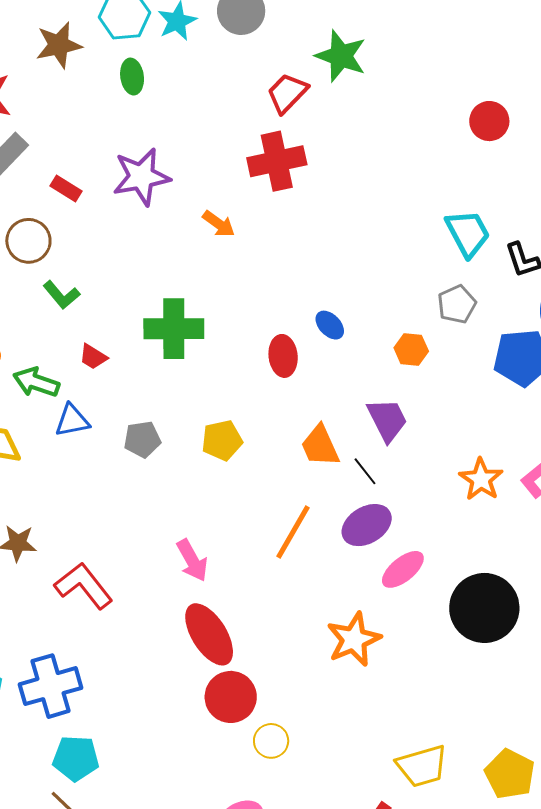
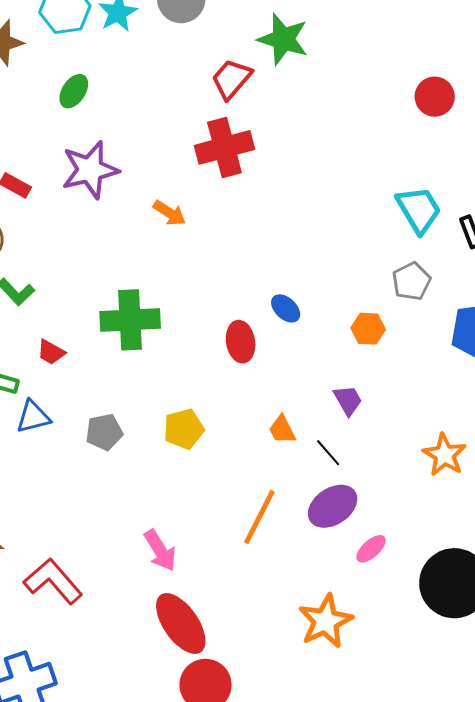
green ellipse: (132, 77) -> (74, 91), moved, turned 44
purple trapezoid: (387, 420) -> (348, 400), size x0.7
orange trapezoid: (320, 446) -> (282, 430), size x0.7
pink ellipse: (403, 569) -> (371, 549), size x0.7

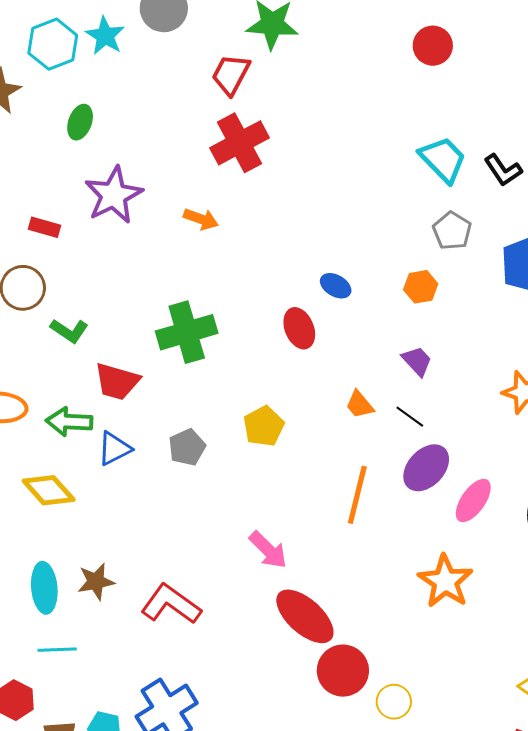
red trapezoid: (51, 352) -> (117, 382), size x1.6
pink ellipse: (371, 549) -> (473, 500), size x1.4

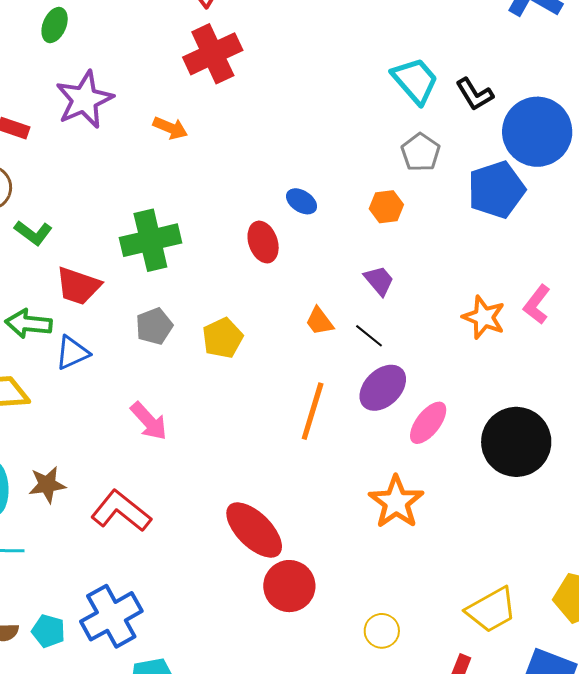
gray pentagon: (187, 447) -> (154, 326), moved
pink arrow: (268, 550) -> (149, 421), moved
yellow circle: (394, 702) -> (382, 631), moved

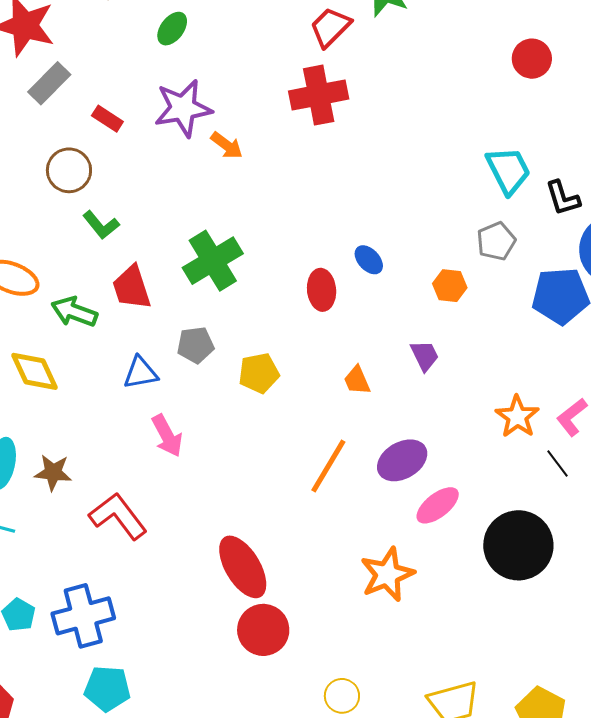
orange arrow: (170, 128) -> (227, 145), moved
green cross: (150, 240) -> (213, 261), turned -32
red trapezoid: (78, 286) -> (132, 287), turned 39
black line: (369, 336) -> (558, 463), moved
blue triangle: (72, 353) -> (141, 373), moved

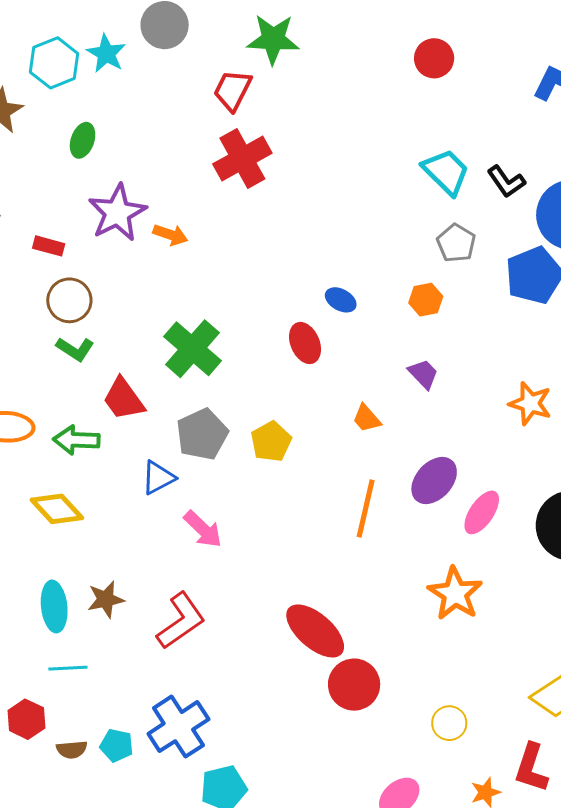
brown circle: (69, 170) -> (69, 300), moved
gray pentagon: (195, 345) -> (202, 434), size x1.4
red L-shape: (118, 516) -> (181, 621), turned 110

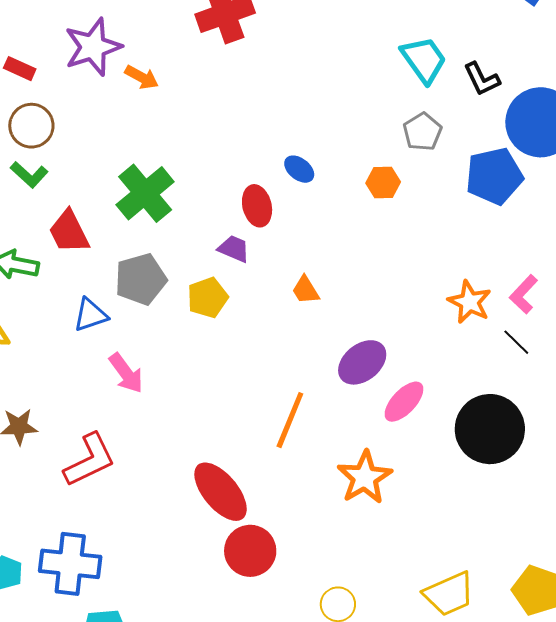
purple trapezoid: (423, 374) -> (234, 249), moved, turned -32
orange line: (366, 509) -> (290, 420), moved
blue cross: (178, 727) -> (70, 564), turned 30

